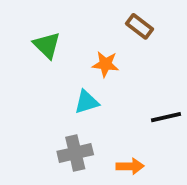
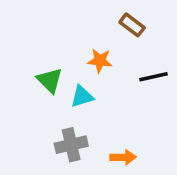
green triangle: (47, 45) -> (50, 80), moved
black line: (166, 117) -> (153, 77), moved

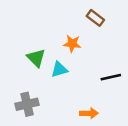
black line: (153, 77) -> (111, 77), moved
gray cross: (71, 145) -> (27, 104), moved

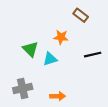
black line: (111, 77) -> (93, 55), moved
orange arrow: (89, 113) -> (58, 96), moved

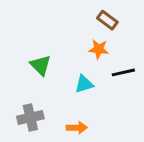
orange star: (61, 37) -> (99, 49), moved
cyan triangle: (50, 59) -> (84, 84), moved

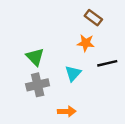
cyan triangle: (84, 84) -> (73, 73), turned -30
gray cross: (30, 118) -> (38, 85), moved

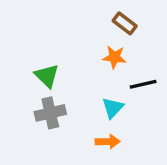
cyan triangle: (73, 73) -> (113, 108), moved
orange arrow: (67, 111) -> (108, 142), moved

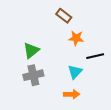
brown rectangle: (125, 23) -> (64, 16), moved
green triangle: (47, 76) -> (31, 51), turned 36

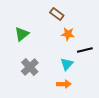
green triangle: (31, 51) -> (22, 34), moved
gray cross: (33, 75) -> (30, 67), turned -30

